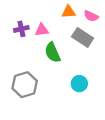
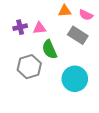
cyan circle: (79, 84) -> (75, 79), size x1.6
gray hexagon: (25, 85) -> (29, 67), moved

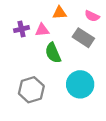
orange triangle: (65, 11) -> (60, 13), moved
gray hexagon: (29, 67) -> (31, 90), moved

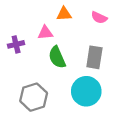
purple cross: (22, 29) -> (16, 44), moved
gray rectangle: (83, 38) -> (94, 57), moved, turned 66

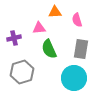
pink semicircle: (99, 18) -> (77, 20), moved, turned 48
gray hexagon: (34, 97) -> (22, 72), moved

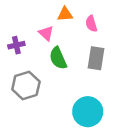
pink triangle: (39, 28) -> (46, 33), turned 48
cyan circle: (74, 78) -> (88, 112), moved

